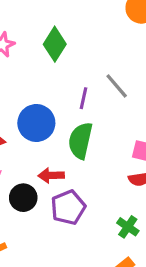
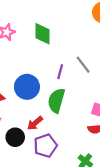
green diamond: (55, 44) -> (42, 34), turned -35
red arrow: (51, 175) -> (35, 123), turned -42

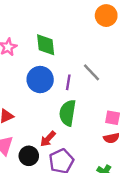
blue circle: (27, 87) -> (40, 80), moved

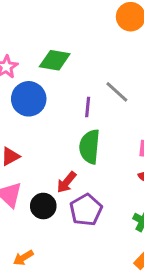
green diamond: (46, 45) -> (55, 60), turned -70
blue circle: (40, 80) -> (29, 99), moved

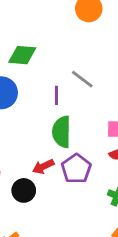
red arrow: (66, 182) -> (43, 167), turned 30
purple pentagon: (86, 210) -> (76, 169), moved

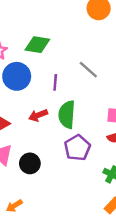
purple line: (56, 95) -> (55, 82), moved
red arrow: (43, 167) -> (38, 115), moved

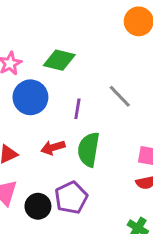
purple pentagon: (77, 148) -> (71, 198), moved

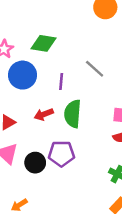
purple pentagon: (71, 198) -> (61, 154), turned 30

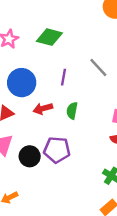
blue circle: (23, 75) -> (22, 83), moved
green semicircle: (73, 114) -> (72, 111), size x0.6

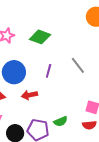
green semicircle: (72, 111) -> (61, 121), moved, turned -128

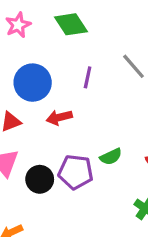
green diamond: (40, 37) -> (71, 24), turned 40

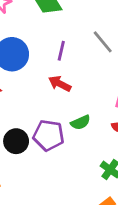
red arrow: (59, 117) -> (60, 84), moved, turned 40

